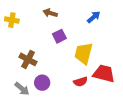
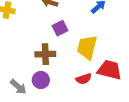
brown cross: (28, 59) -> (45, 54), moved, turned -30

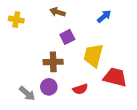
red semicircle: (84, 79) -> (80, 89), moved

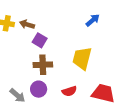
brown arrow: (58, 12) -> (27, 24), moved
purple square: (67, 37) -> (40, 40), moved, turned -32
red trapezoid: (115, 77) -> (103, 93), moved

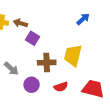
brown cross: (43, 65) -> (47, 63), moved
gray arrow: (17, 95) -> (11, 69), moved

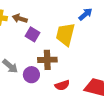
yellow trapezoid: (73, 55) -> (65, 34), moved
purple circle: (32, 85) -> (31, 75), moved

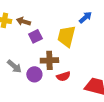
purple square: (32, 34) -> (35, 36), turned 32
red semicircle: (62, 85) -> (63, 76), moved

